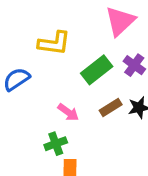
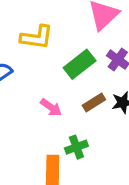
green cross: (56, 144) -> (76, 147), moved

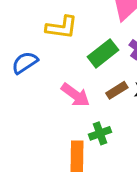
pink arrow: (51, 107) -> (75, 95), size x1.4

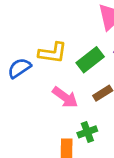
yellow L-shape: (62, 27) -> (53, 53), moved

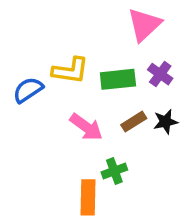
green rectangle: (90, 60) -> (118, 79), turned 32

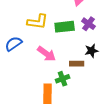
blue semicircle: (28, 90) -> (14, 44), moved
brown rectangle: (134, 122) -> (77, 64), moved, turned 32

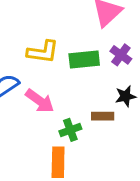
pink arrow: (47, 54) -> (40, 101), moved
green cross: (63, 79) -> (70, 130), moved

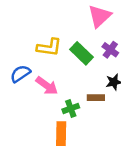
green rectangle: (84, 59) -> (82, 53), turned 50

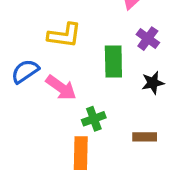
green rectangle: (82, 53) -> (113, 61), moved, turned 45
brown rectangle: (96, 98) -> (145, 137), moved

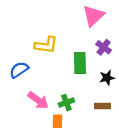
pink arrow: (61, 88) -> (38, 100), moved
brown rectangle: (145, 137) -> (102, 106), moved

